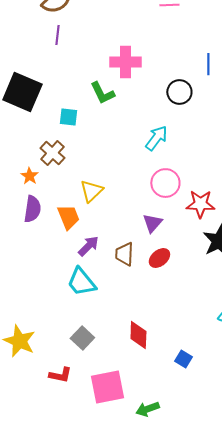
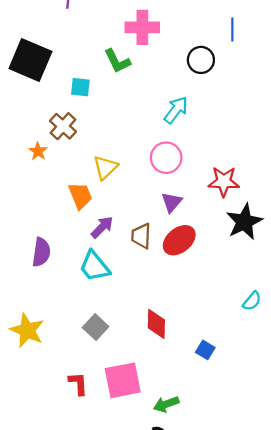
pink circle: (165, 183) -> (166, 158), moved
purple semicircle: (32, 209) -> (41, 252), moved
red ellipse: (159, 258) -> (179, 240), size x1.4
red L-shape: (60, 375) -> (78, 384), moved, turned -105

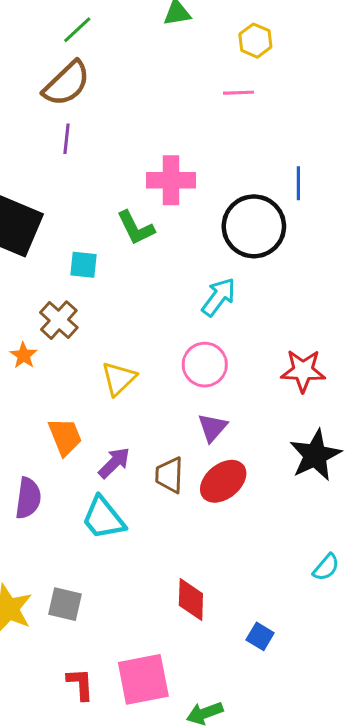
black circle: (201, 60) -> (254, 226), size x1.6
red star: (224, 182) -> (303, 371), moved
orange trapezoid: (80, 196) -> (65, 437), moved
gray square: (96, 327) -> (65, 604), moved, turned -30

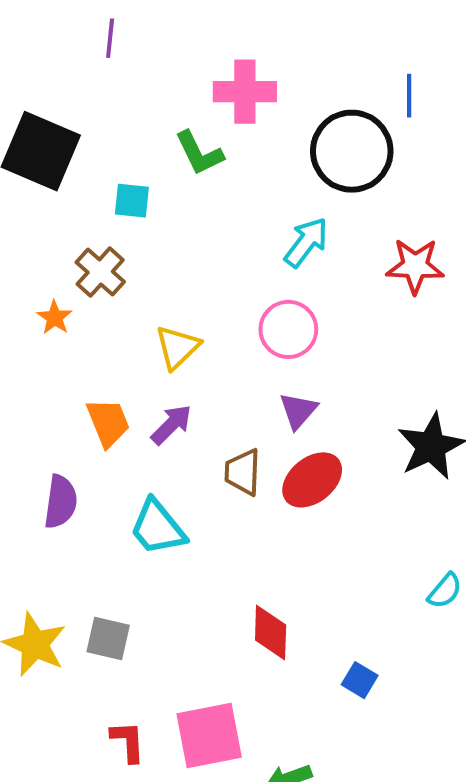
red star: (303, 371) -> (415, 266), moved
purple arrow: (114, 463) -> (171, 424), moved

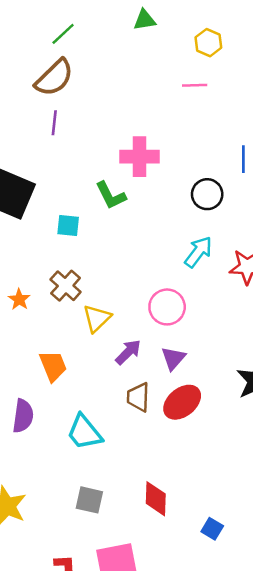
black circle: (352, 151) -> (207, 194), size x0.6
cyan arrow: (306, 242) -> (198, 252), moved
brown cross: (100, 272) -> (66, 286), moved
purple arrow: (171, 424) -> (128, 352), moved
gray square: (108, 638) -> (89, 500), moved

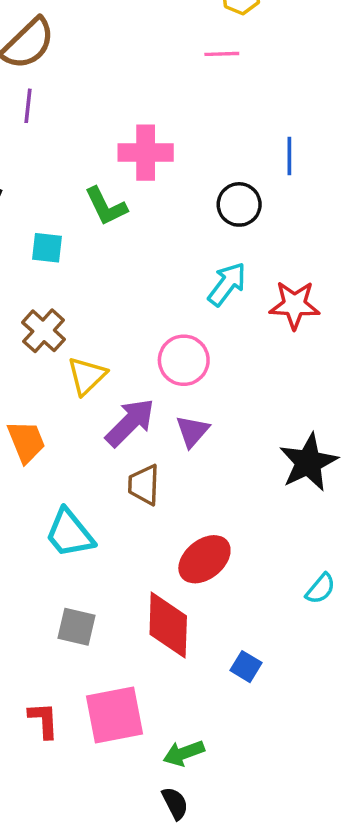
purple arrow: (128, 352) -> (130, 423), size x1.4
red ellipse: (182, 402) -> (204, 559), moved
red diamond: (156, 499) -> (168, 625), size x1.4

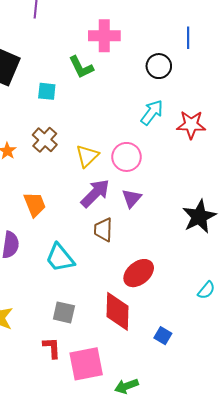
yellow triangle: (87, 376) -> (87, 156), moved
red L-shape: (44, 720) -> (52, 348), moved

